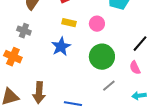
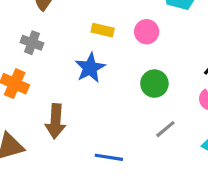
green circle: (102, 57) -> (154, 84), size x0.7
brown arrow: (39, 93) -> (56, 121), moved

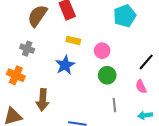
pink circle: (147, 32) -> (102, 51), moved
gray line: (165, 129) -> (114, 105), turned -56

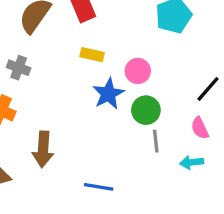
blue star: (65, 65) -> (108, 94), moved
gray line: (114, 105) -> (156, 141), moved
cyan arrow: (145, 115) -> (192, 162), moved

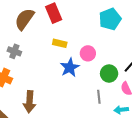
green circle: (146, 110) -> (109, 74), moved

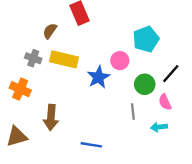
brown semicircle: (24, 19) -> (50, 31), moved, size x0.6
cyan pentagon: (110, 19) -> (146, 39), moved
yellow rectangle: (60, 43) -> (64, 59), moved, size x1.6

